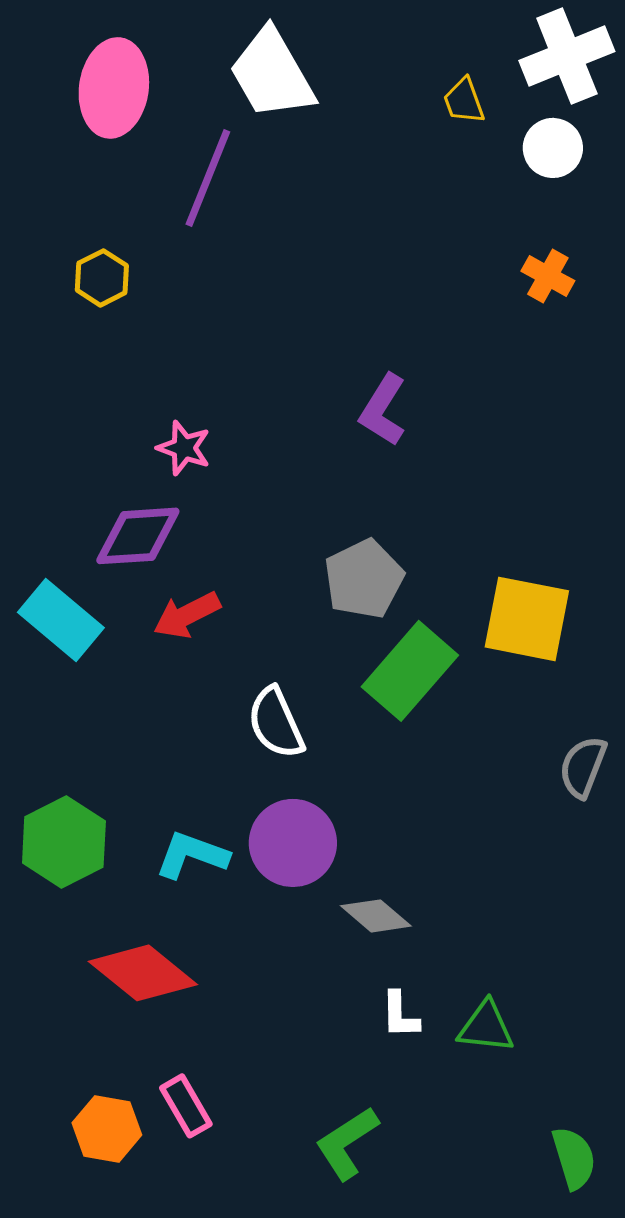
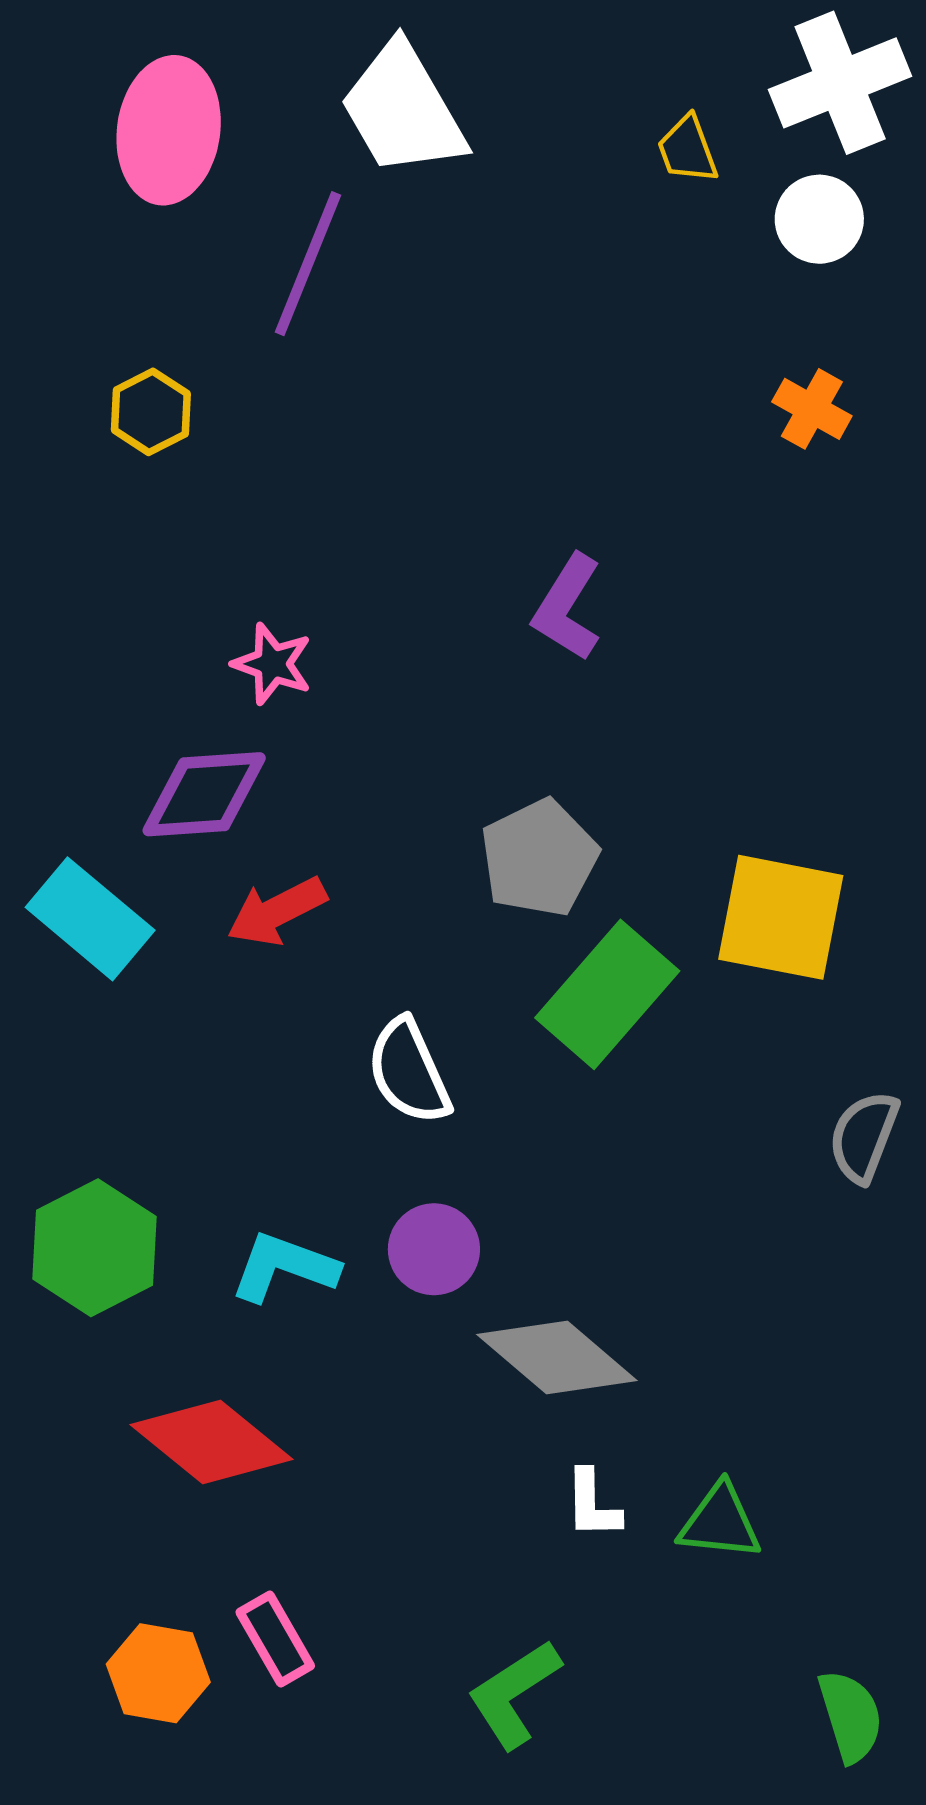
purple circle: (293, 843) -> (434, 1249), size x0.7
gray diamond: (376, 916) -> (557, 1357), size x1.5

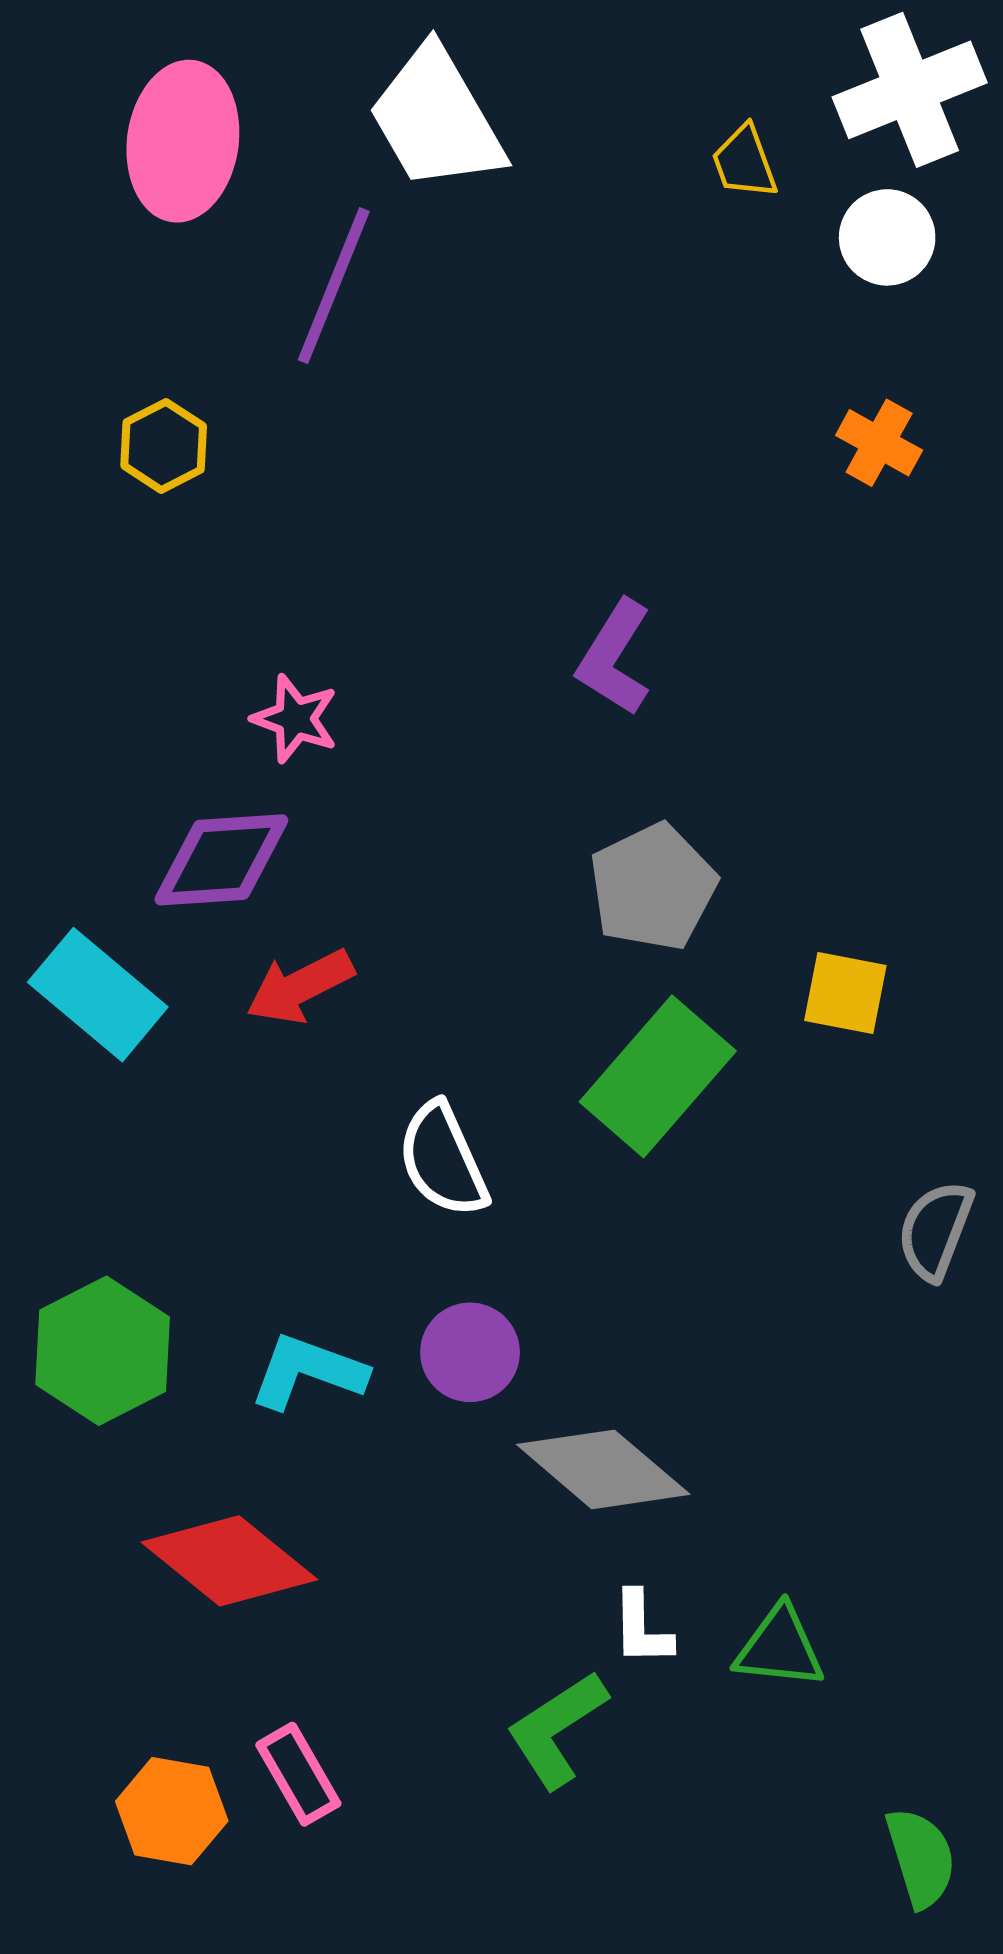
gray pentagon: (539, 858) -> (653, 887), moved
yellow square: (781, 917) -> (845, 993), size x0.6
green L-shape: (514, 1694) -> (557, 1729), moved

